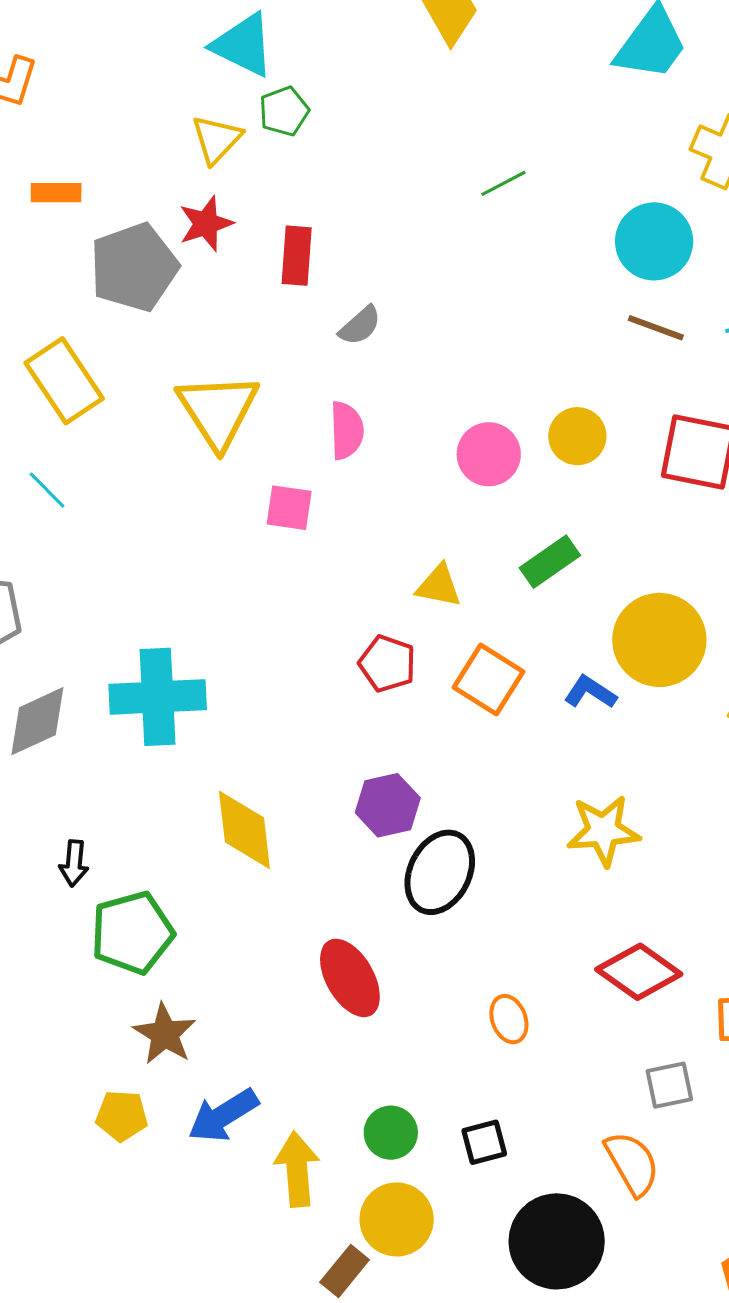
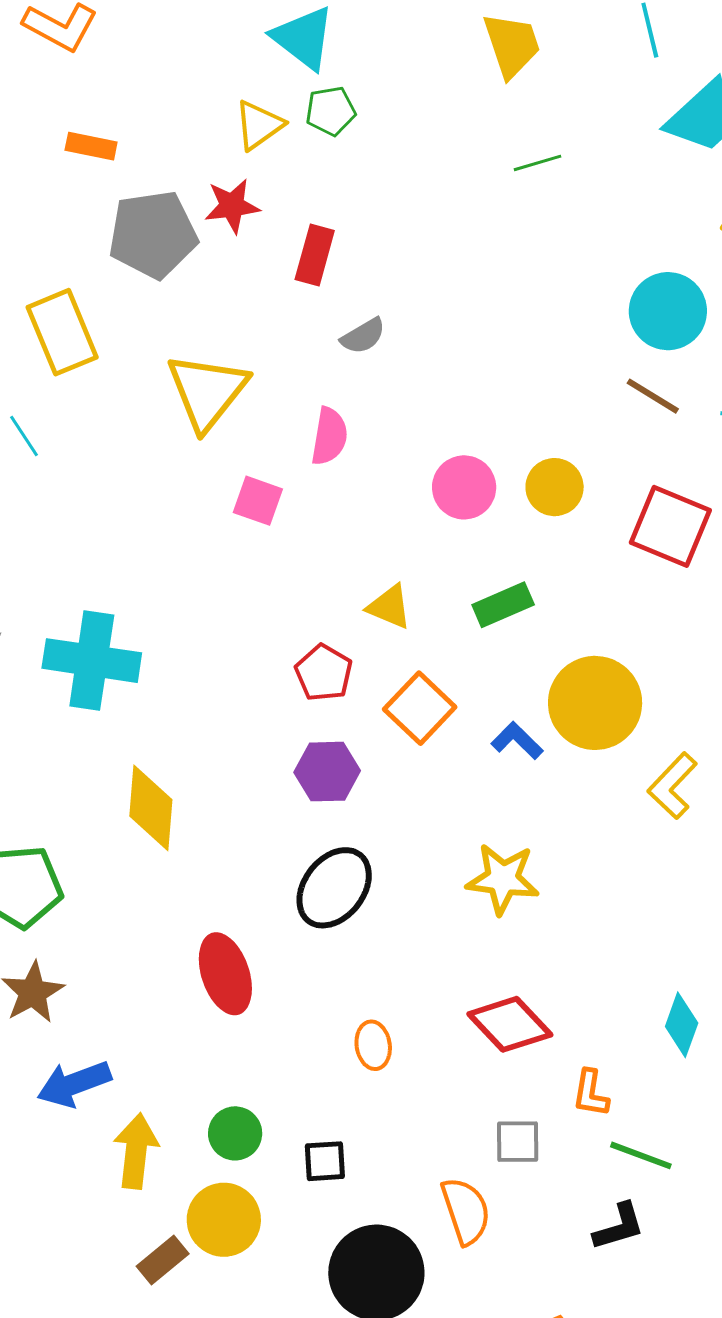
green line: (503, 183) -> (538, 163), moved
purple hexagon: (388, 805) -> (327, 772), moved

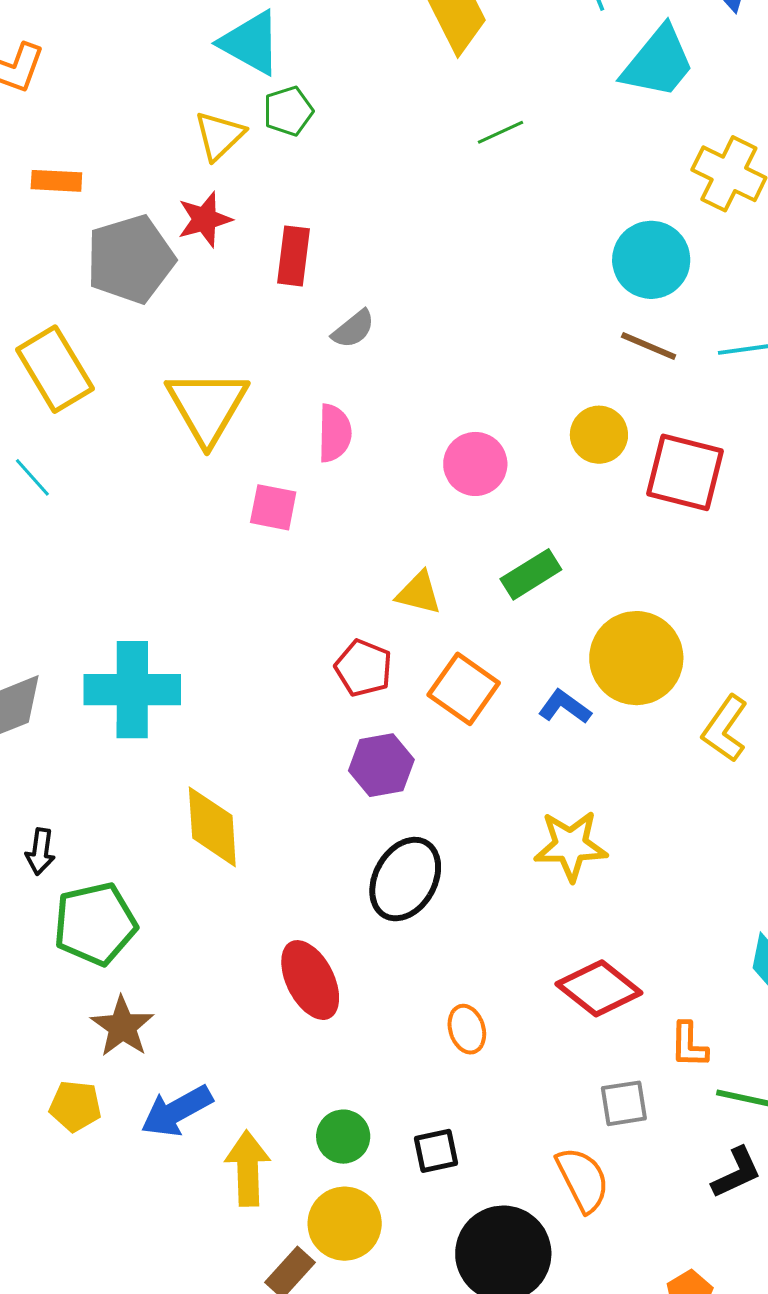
yellow circle: (555, 487) -> (599, 435), moved

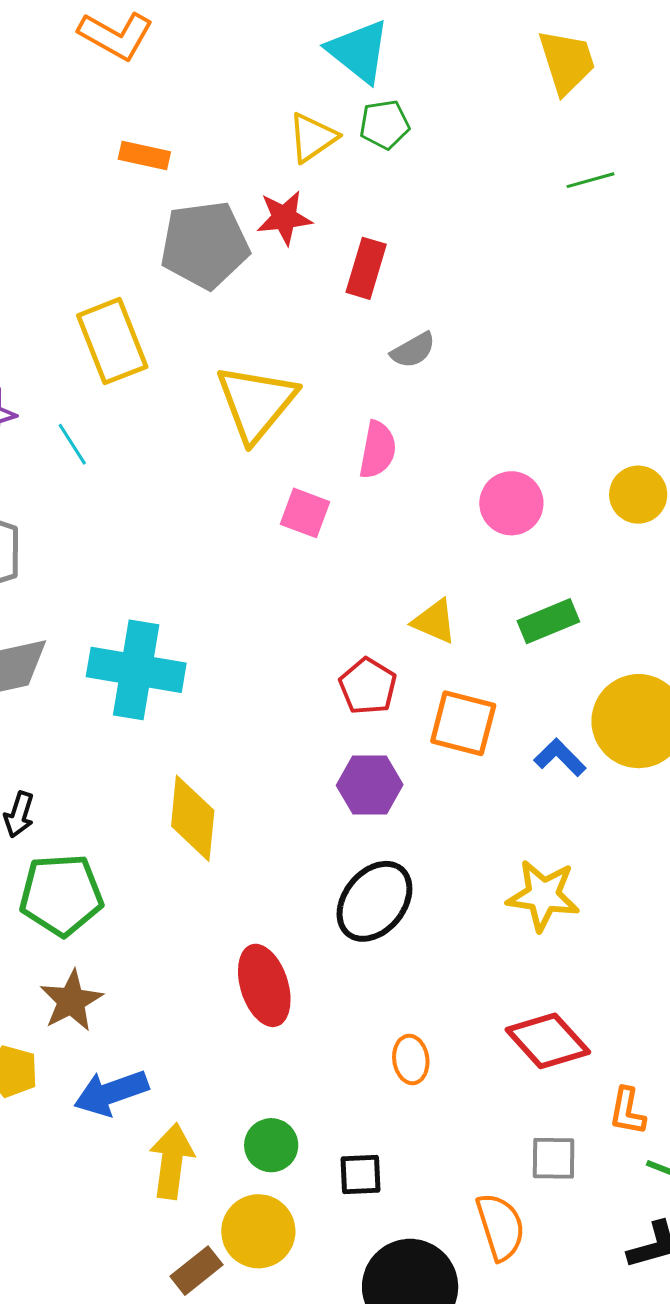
orange square: (464, 689) -> (463, 723), turned -30

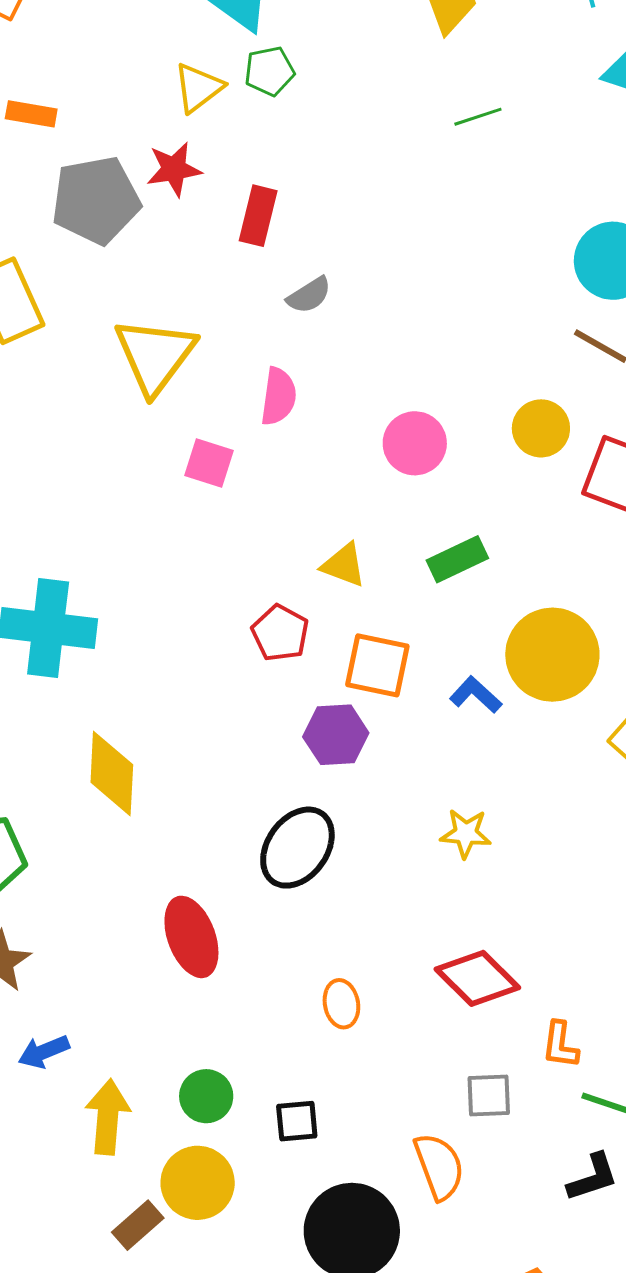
purple hexagon: (370, 785) -> (336, 735), moved
yellow star: (543, 895) -> (466, 833), size x0.7
blue arrow: (111, 1093) -> (44, 1052), size x0.7

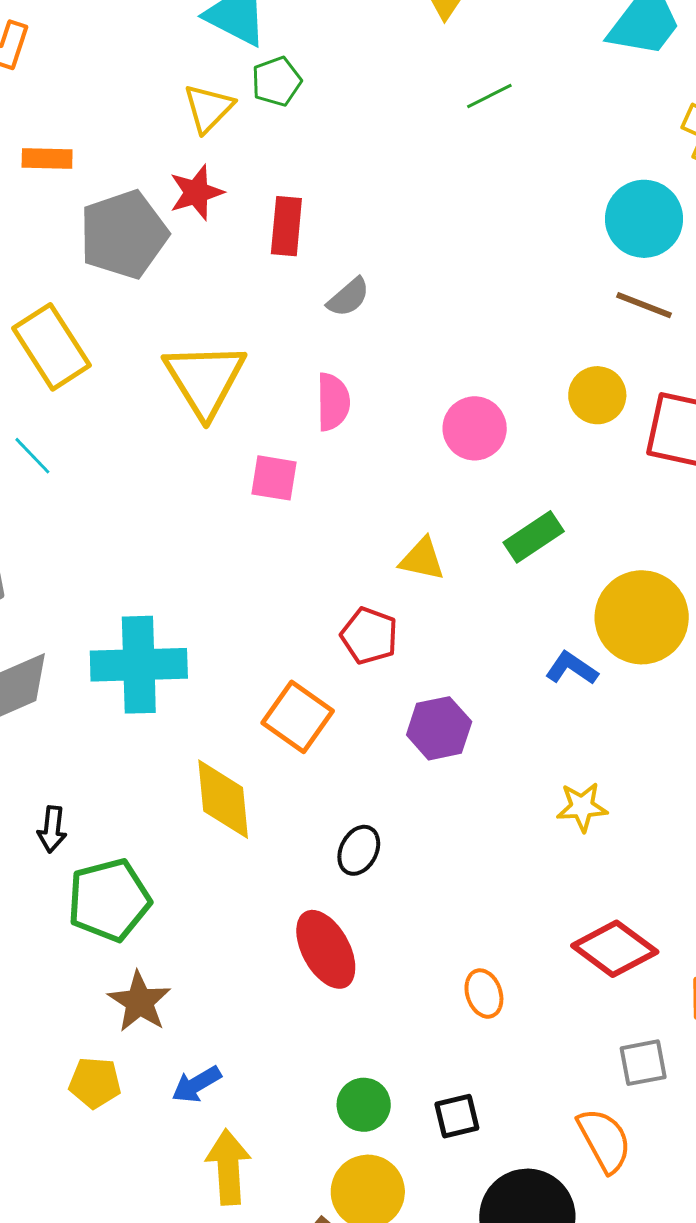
orange square: (377, 665) -> (298, 717), moved, turned 32
black ellipse: (297, 848) -> (359, 850), moved, size x0.6
yellow arrow: (108, 1117) -> (228, 1167), moved

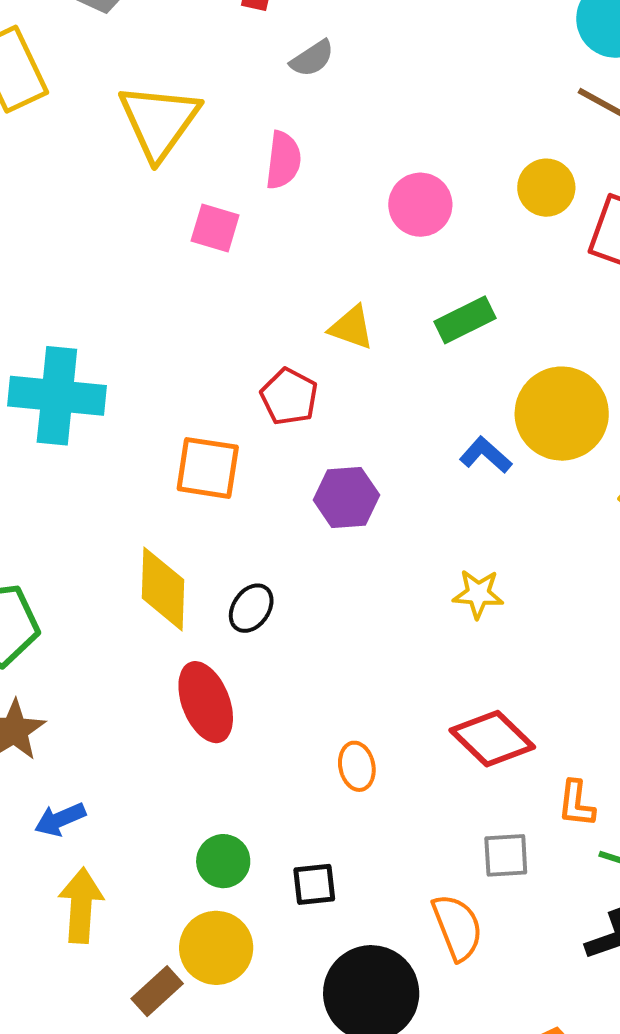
orange square: (298, 717) -> (208, 468), turned -34
yellow diamond: (223, 799) -> (163, 589), moved

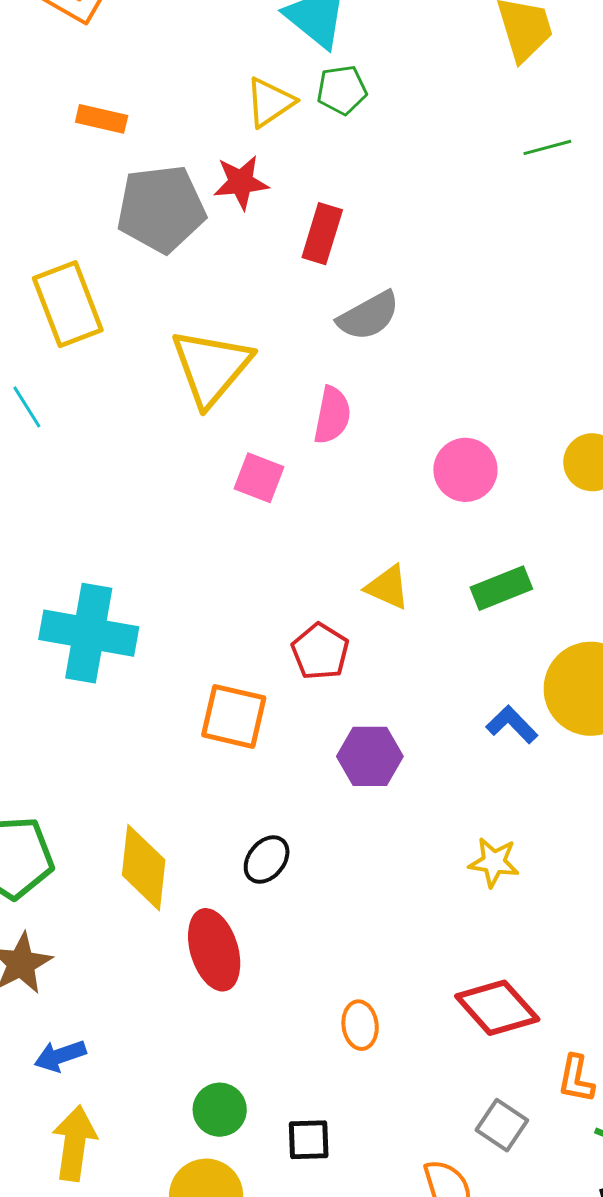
gray semicircle: (312, 58) -> (369, 316), size x1.4
yellow diamond: (163, 589) -> (144, 868), moved
gray square: (506, 855) -> (502, 1125), turned 33

